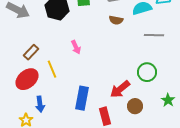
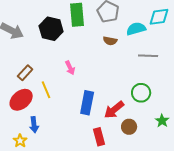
blue rectangle: (82, 98) -> (87, 103), moved

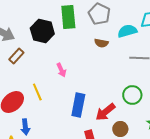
brown rectangle: (25, 73) -> (16, 56), moved

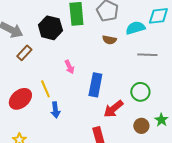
blue rectangle: (78, 105) -> (95, 85), moved
blue arrow: (25, 127) -> (55, 110), moved
brown circle: (120, 129) -> (141, 126), moved

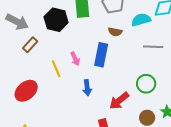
blue rectangle: (95, 85) -> (101, 55), moved
yellow line: (45, 89) -> (56, 69), moved
blue arrow: (55, 110) -> (87, 88), moved

